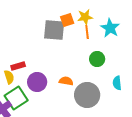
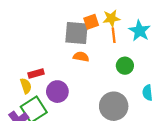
orange semicircle: (66, 81) -> (81, 57), moved

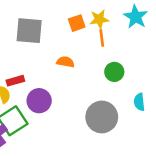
cyan star: (140, 31) -> (136, 17), moved
gray square: (77, 33) -> (29, 31), moved

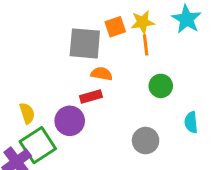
gray square: (29, 31) -> (85, 43), moved
red rectangle: (15, 81) -> (91, 97), moved
gray circle: (102, 117) -> (146, 141), size x0.7

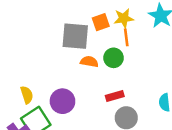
green circle: (161, 86) -> (114, 58), moved
red rectangle: (91, 97) -> (115, 96), moved

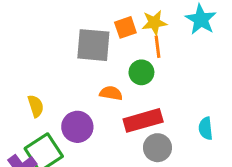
orange semicircle: (89, 62) -> (111, 93), moved
yellow semicircle: (27, 95) -> (36, 106), moved
red rectangle: (115, 96) -> (143, 120), size x1.6

